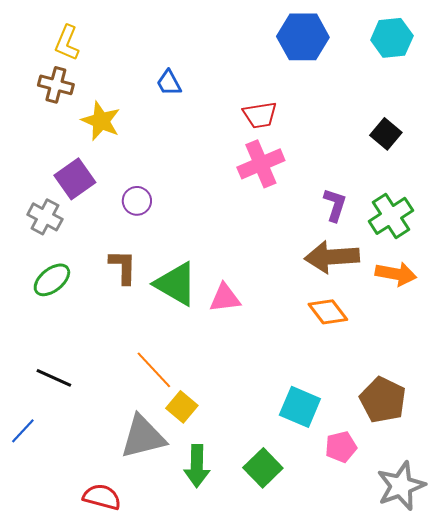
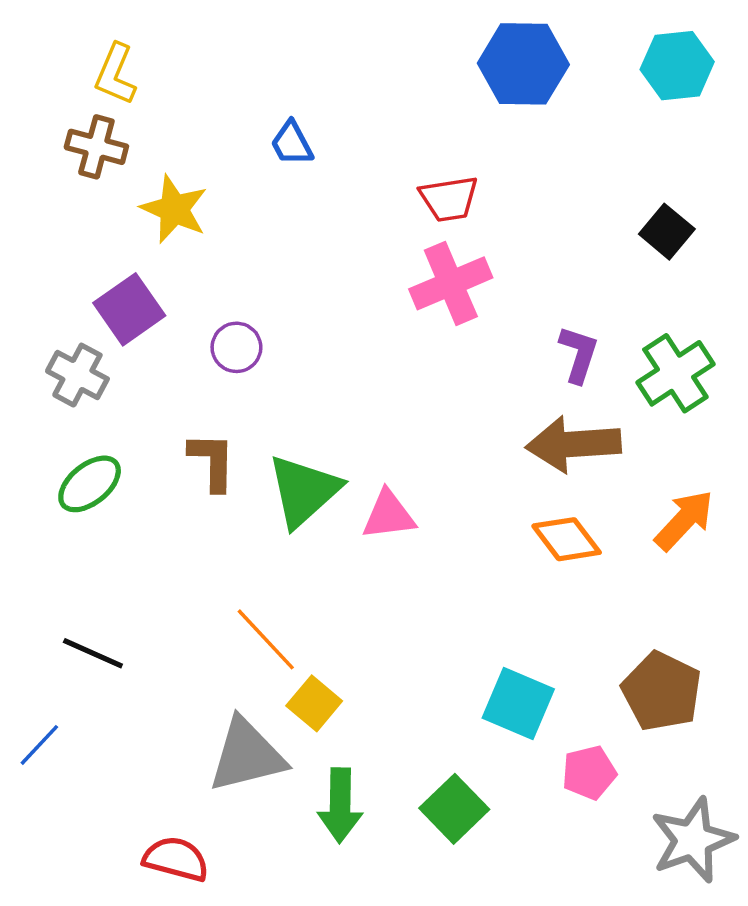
orange arrow: (396, 274) -> (684, 520), moved, turned -57
green triangle: (176, 284) -> (304, 491), turned 48

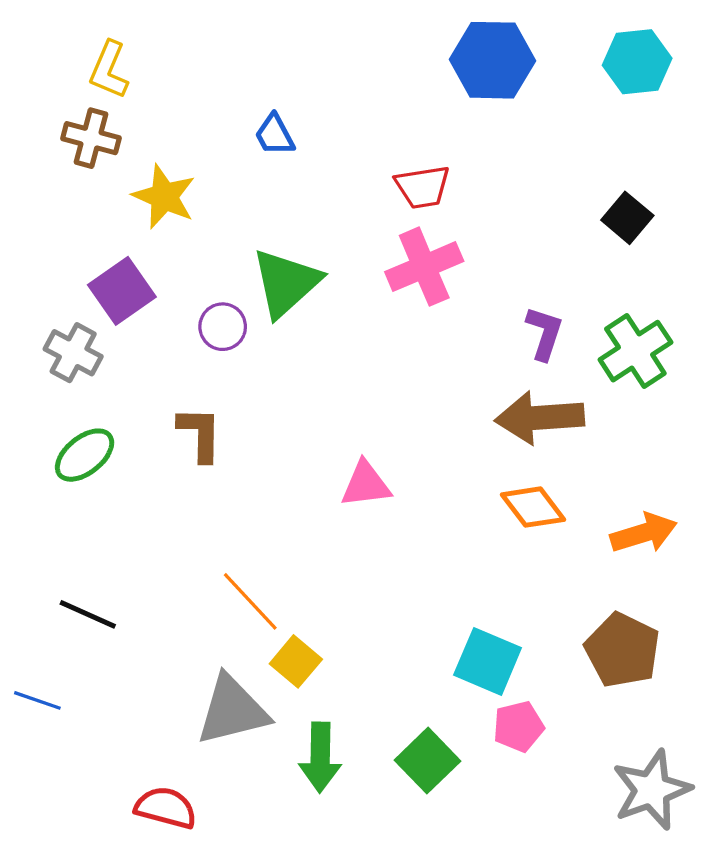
green triangle: (304, 491) -> (286, 283), moved
orange arrow: (684, 520) -> (644, 533), moved, turned 30
blue line: (39, 745) -> (37, 700), turned 66
pink pentagon: (589, 773) -> (518, 726), moved

